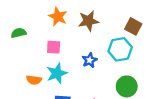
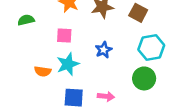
brown square: (133, 26) -> (138, 13), moved
cyan hexagon: (120, 49) -> (151, 47), moved

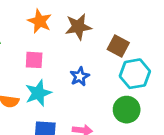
brown square: (138, 13) -> (118, 46), moved

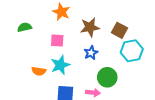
brown star: (78, 27) -> (90, 27), moved
green circle: (127, 110) -> (107, 77), moved

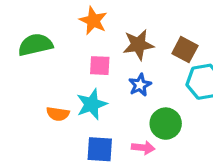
green semicircle: (25, 27) -> (35, 45), size x1.5
pink square: (57, 41) -> (100, 66), moved

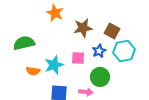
green semicircle: (35, 45) -> (24, 43), moved
pink square: (100, 66) -> (78, 58), moved
blue star: (140, 85) -> (99, 51), moved

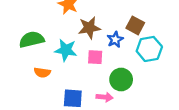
brown star: (83, 28) -> (89, 28), moved
blue star: (99, 51) -> (115, 40), moved
cyan star: (54, 65) -> (66, 50), moved, turned 30

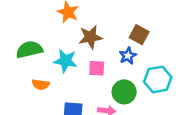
blue star: (115, 40) -> (128, 56), moved
cyan hexagon: (149, 49) -> (158, 79), moved

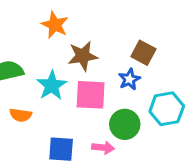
cyan star: (66, 61) -> (52, 85), turned 30
pink square: (97, 68) -> (91, 95), size x1.5

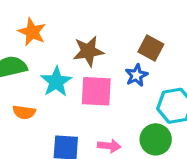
orange star: (55, 25) -> (32, 32), moved
green circle: (125, 124) -> (156, 139), moved

